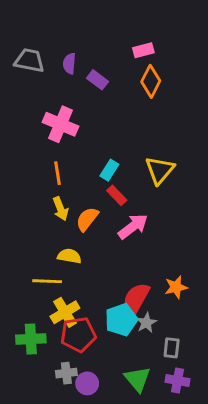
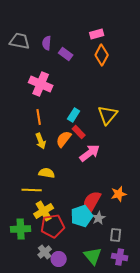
orange semicircle: (87, 219) -> (64, 139), moved
gray cross: (66, 373) -> (45, 252), turned -32

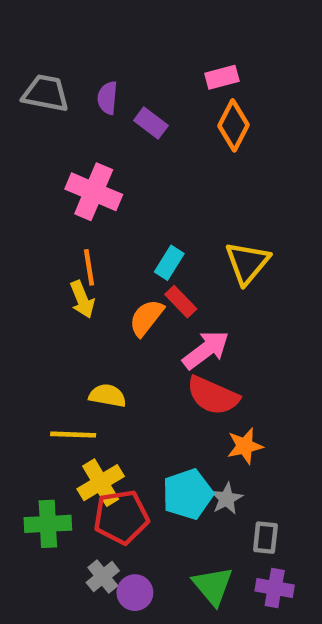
yellow arrow: (41, 141) -> (82, 299), moved
orange star: (119, 194) -> (245, 446), moved
red semicircle: (92, 202) -> (213, 396), moved, turned -95

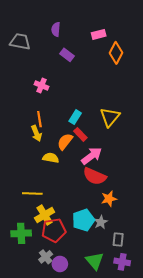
purple semicircle: (107, 98) -> (56, 29), moved
orange diamond: (233, 125) -> (116, 53), moved
pink cross: (94, 192) -> (42, 85), size x0.6
yellow semicircle: (107, 396) -> (51, 158), moved

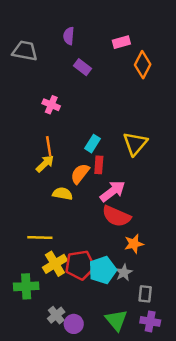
yellow arrow: (36, 133) -> (45, 164), turned -112
red rectangle: (80, 134) -> (99, 165), turned 48
red pentagon: (54, 230) -> (80, 265), moved

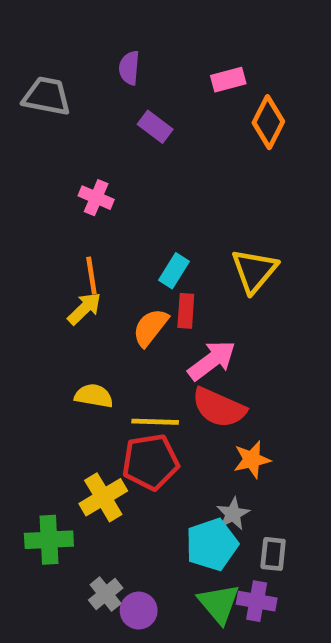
yellow semicircle: (62, 194) -> (94, 396), moved
yellow line: (40, 238) -> (155, 422), moved
red pentagon: (80, 265) -> (150, 462), moved
cyan pentagon: (103, 270) -> (212, 544), moved
purple cross: (150, 321) -> (257, 601), moved

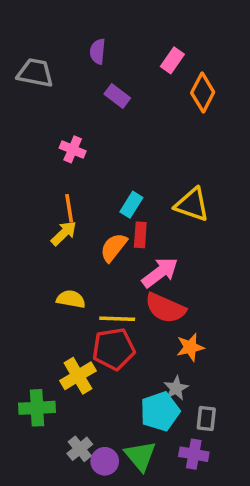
pink rectangle: (228, 80) -> (172, 60), turned -40
yellow triangle: (254, 271) -> (192, 205), turned -51
green triangle: (219, 603) -> (140, 456), moved

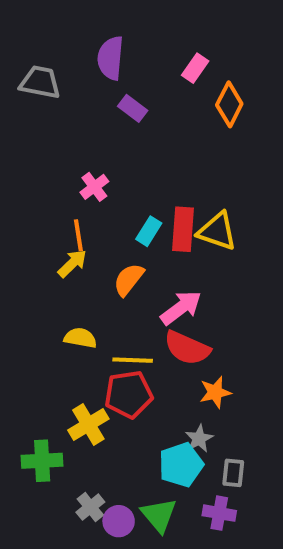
purple semicircle: (98, 51) -> (111, 58), size x1.5
pink cross: (73, 149) -> (94, 187), moved, turned 30
red rectangle: (140, 235) -> (183, 229), moved, size x1.5

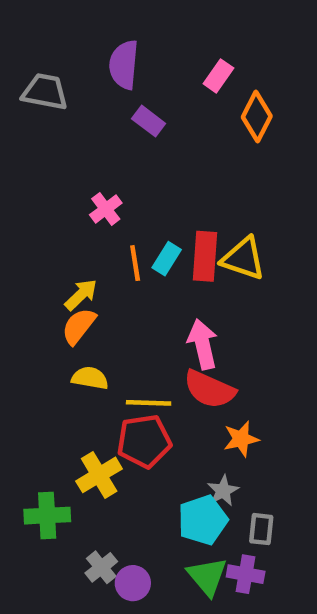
orange line: (78, 235) -> (135, 263), moved
orange semicircle: (129, 280) -> (79, 326), moved
pink arrow: (181, 308) -> (203, 344), turned -66
green triangle: (159, 515) -> (207, 576), moved

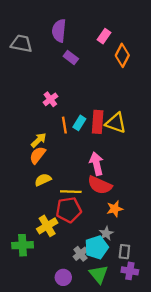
yellow semicircle: (90, 378) -> (43, 180), turned -35
gray cross: (101, 567) -> (80, 254), moved
purple cross: (246, 574) -> (130, 271), moved

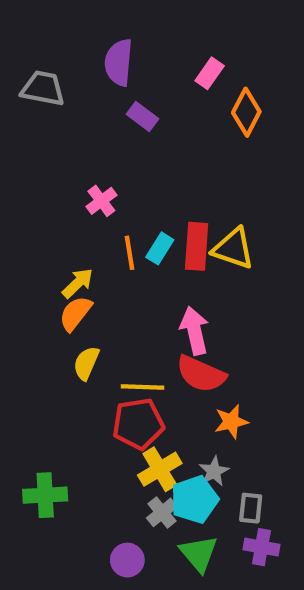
yellow semicircle: (43, 180) -> (86, 363), turned -42
yellow cross: (47, 226) -> (160, 469), moved

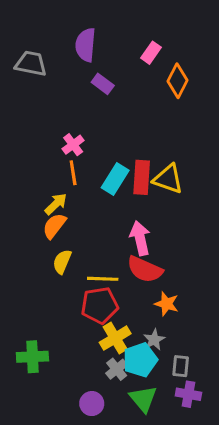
cyan rectangle: (160, 248) -> (115, 179), size x1.4
orange line: (130, 253) -> (73, 173), moved
orange star: (231, 422) -> (167, 304), turned 30

